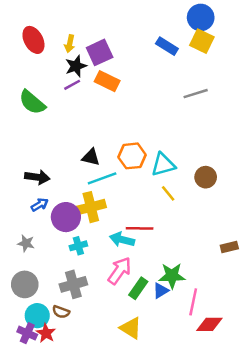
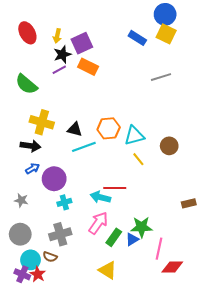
yellow cross: (91, 207) -> (42, 122), moved, turned 30

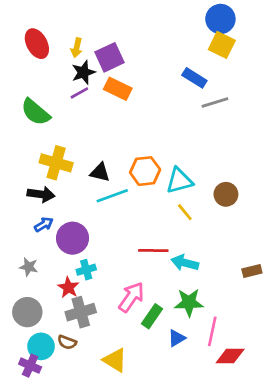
blue rectangle: (137, 38) -> (194, 78), moved
cyan arrow: (100, 197) -> (185, 263), moved
blue triangle: (132, 239) -> (177, 338), moved
yellow triangle: (108, 270) -> (115, 360), moved
red star: (38, 274) -> (68, 287), moved

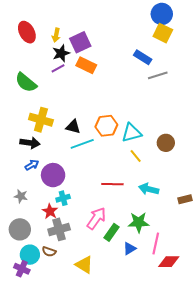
cyan arrow: (185, 263) -> (149, 189), moved

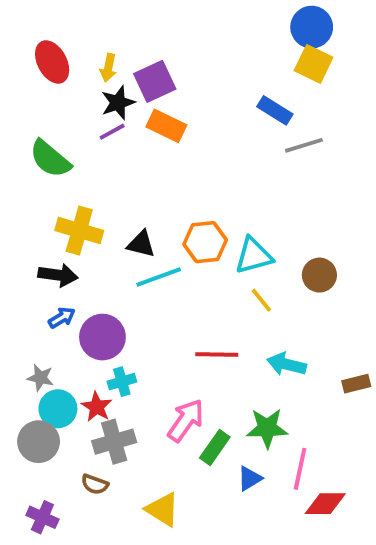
cyan circle: (30, 255) -> (58, 409), moved

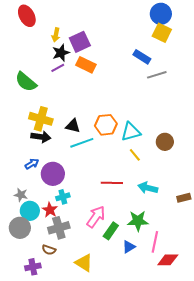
red ellipse: (52, 62) -> (27, 16), moved
black arrow: (58, 275) -> (41, 137), moved
purple cross: (42, 517) -> (33, 267), moved, turned -35

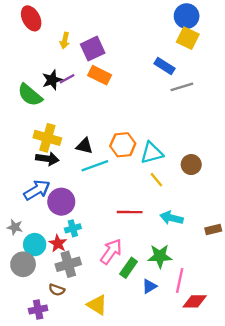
black star: (61, 53) -> (52, 80), moved
blue arrow: (32, 164) -> (37, 190), size x1.6
gray star: (21, 195) -> (15, 227), moved

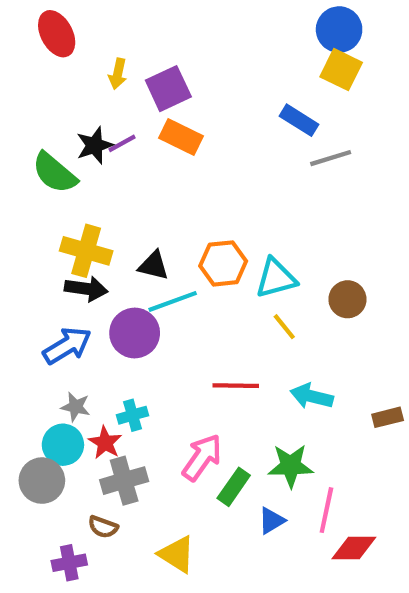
purple circle: (61, 202) -> (135, 333), moved
gray star: (15, 227) -> (76, 407), moved

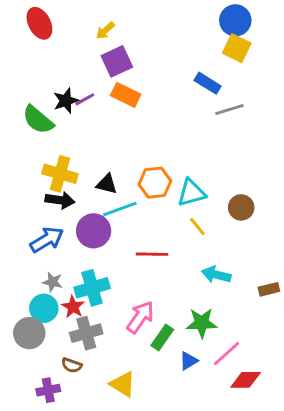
yellow arrow: (118, 74) -> (105, 31), moved, turned 36
red line: (236, 386) -> (152, 254), moved
cyan cross: (133, 415) -> (92, 288), size x1.6
pink line: (326, 510) -> (227, 354), turned 36

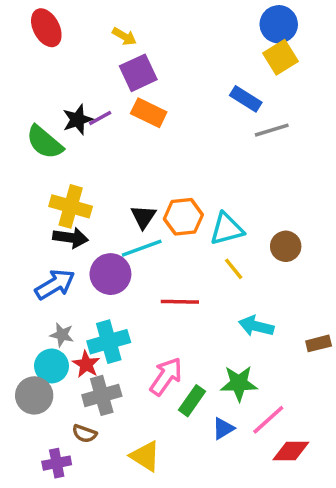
yellow arrow: (105, 31) -> (124, 36), turned -108
yellow square: (237, 48) -> (280, 57), turned 32
black triangle: (107, 184) -> (143, 217), moved, turned 50

